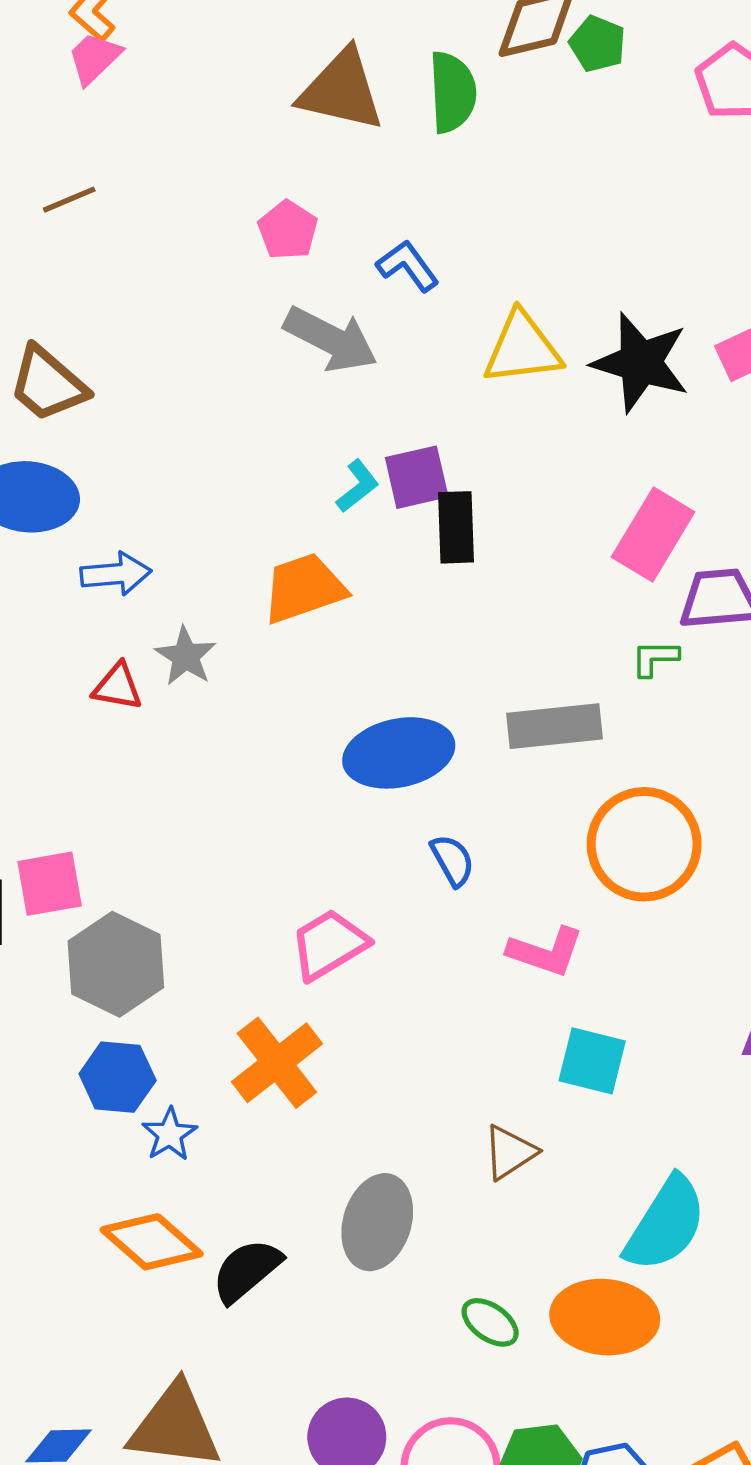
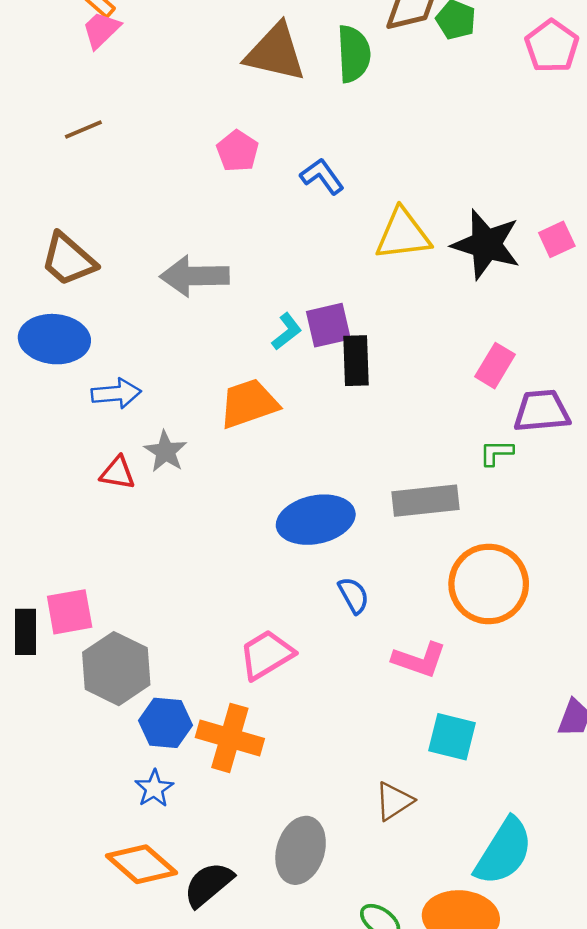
gray arrow: (331, 339) -> (195, 276), moved, turned 152
pink rectangle: (653, 534) -> (495, 366), size x0.7
orange cross: (277, 1063) -> (230, 738), turned -36
blue hexagon: (118, 1077) -> (166, 723), moved

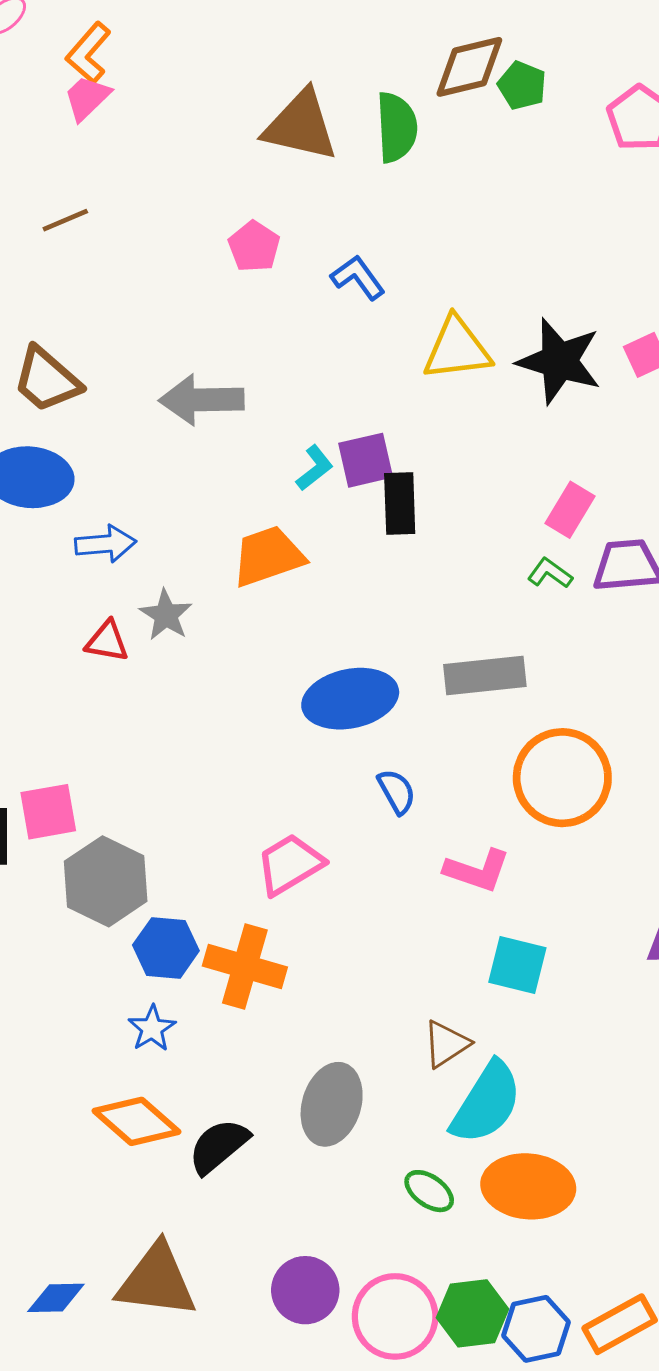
green L-shape: (496, 453) -> (550, 573), moved, turned 36
cyan semicircle: (504, 852) -> (486, 1103), moved

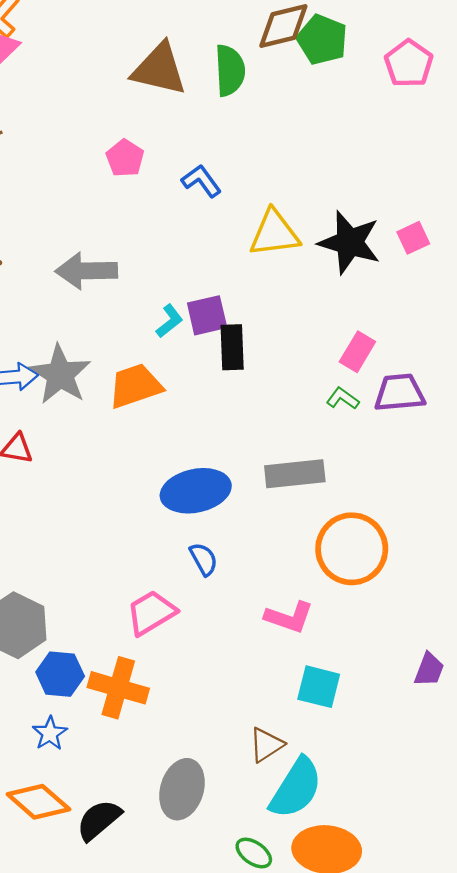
green pentagon: (522, 85) -> (322, 40), size x1.4
gray star: (166, 615) -> (60, 375), moved, size x1.6
blue semicircle: (397, 792) -> (204, 559), moved

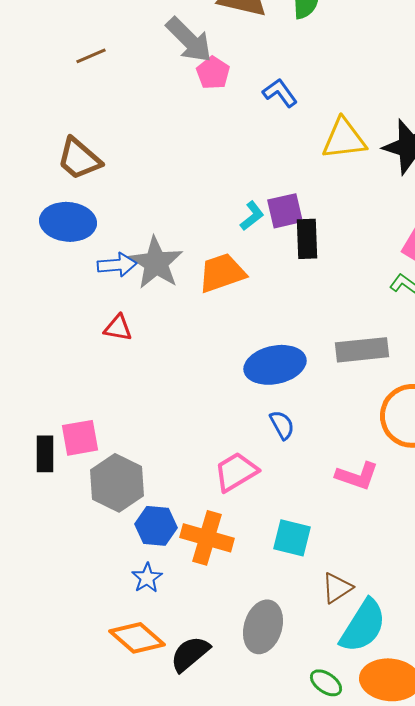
gray arrow: (86, 271) -> (189, 40), moved, turned -134
cyan square: (319, 687) -> (292, 538), moved

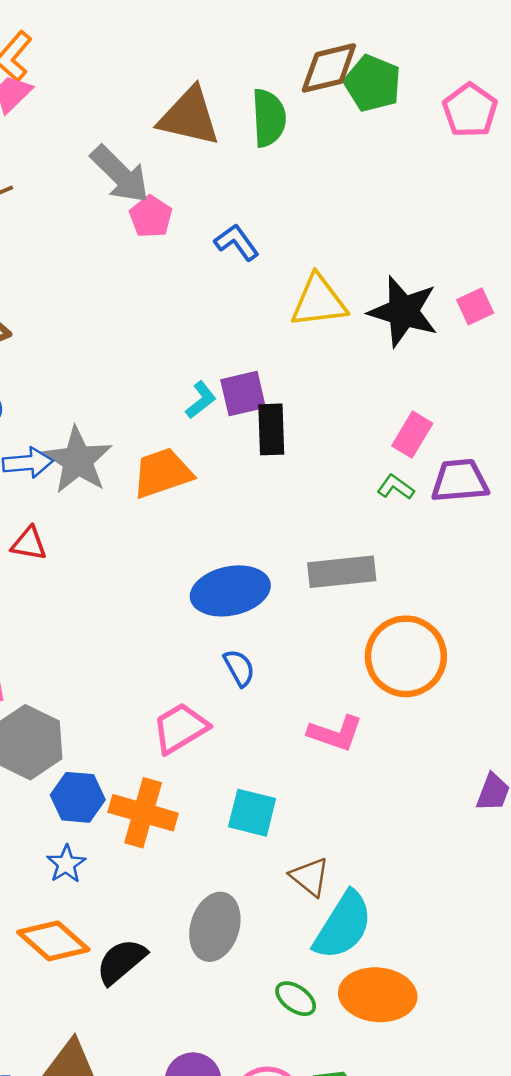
brown triangle: (337, 588) -> (310, 877), turned -48

